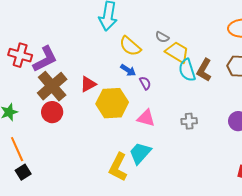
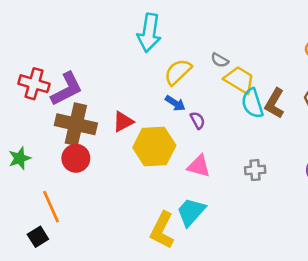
yellow semicircle: (130, 46) -> (178, 72), turned 95
brown cross: (52, 86) -> (76, 124), turned -36
orange line: (17, 149) -> (51, 207), moved

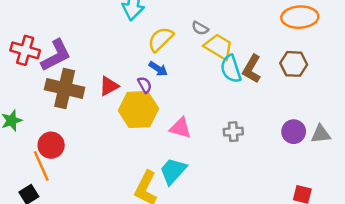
purple semicircle: (197, 120) -> (145, 85), moved
red circle: (76, 158) -> (51, 145), moved

